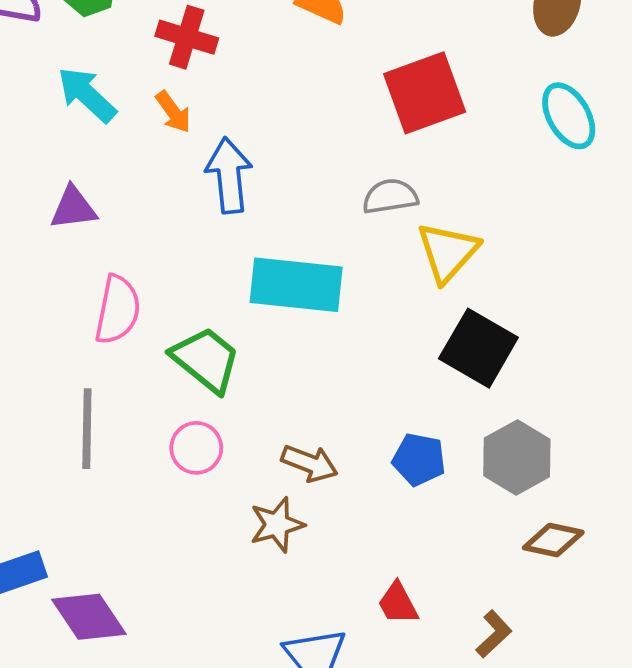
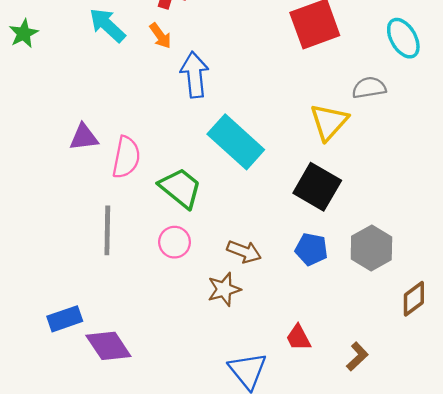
gray semicircle: (390, 196) -> (369, 88), moved
purple triangle: (73, 208) -> (84, 137), moved
cyan rectangle: (296, 285) -> (236, 142), turned 36
black square: (478, 348) -> (317, 187), moved
brown diamond: (553, 540) -> (414, 299), moved, turned -48

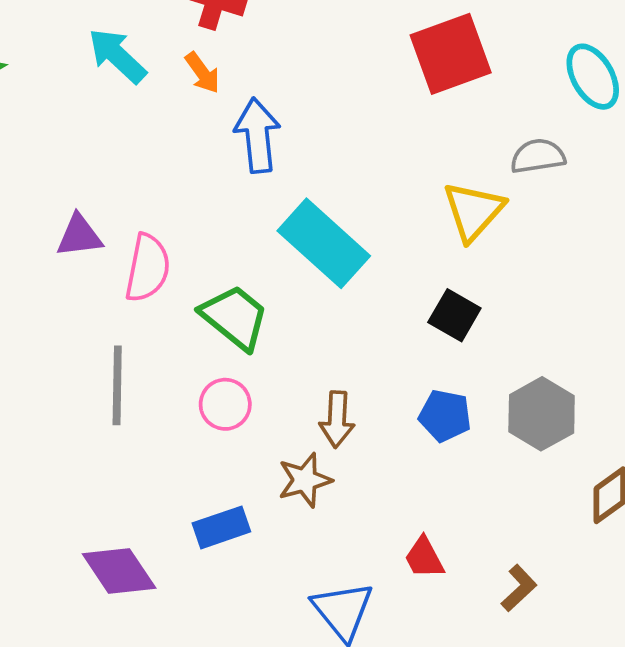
black square: (317, 187) -> (454, 315), size x0.7
brown arrow: (244, 252) -> (337, 419), turned 72
blue rectangle: (65, 319) -> (221, 527), moved

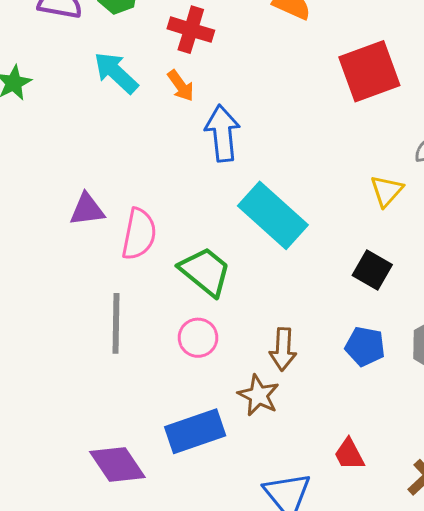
yellow triangle: (473, 211) -> (387, 191), size x0.7
brown star: (305, 480) -> (258, 395), turned -30
blue rectangle: (221, 527) -> (195, 431), size x1.4

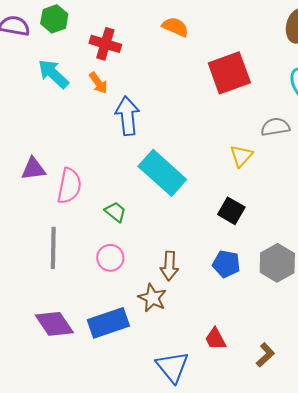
green trapezoid: (205, 271) -> (115, 212), size x0.6
purple diamond: (117, 464) -> (54, 324), moved

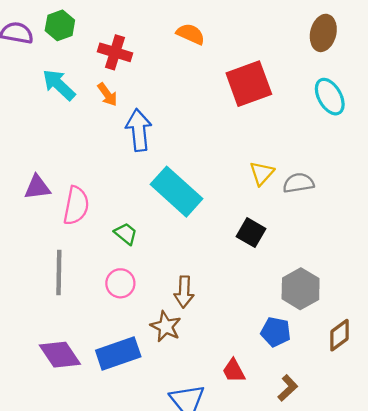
gray semicircle: (275, 127) -> (298, 183), moved
blue pentagon: (226, 264) -> (276, 332), moved

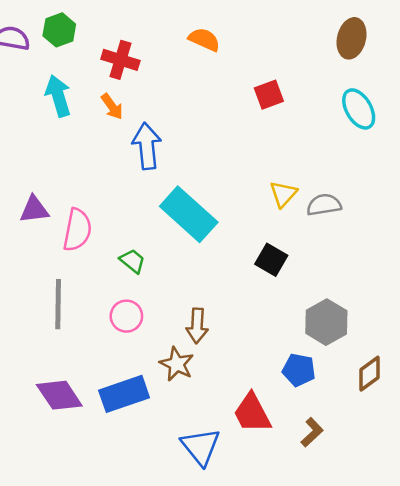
red square: (249, 84) -> (269, 95), size x0.6
cyan arrow: (59, 85) -> (58, 96), turned 30
red trapezoid: (234, 371) -> (252, 413), size x1.5

